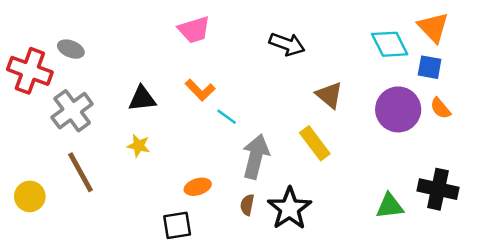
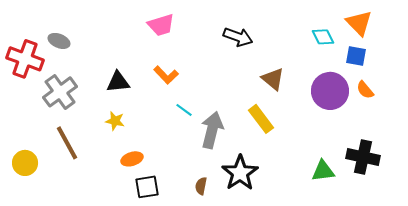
cyan diamond: (390, 44) -> (323, 37), size x0.7
cyan line: (227, 117) -> (184, 110), moved
orange ellipse: (198, 187) -> (132, 159), moved
brown semicircle: (247, 205) -> (201, 186), moved

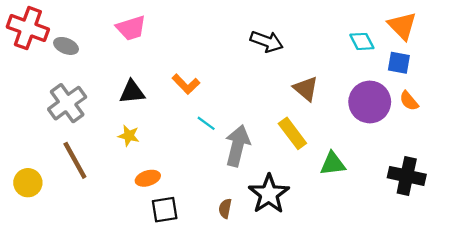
pink trapezoid: (161, 25) -> (131, 28), moved
red cross: (25, 59) -> (28, 28), moved
green triangle: (323, 171) -> (333, 164), moved

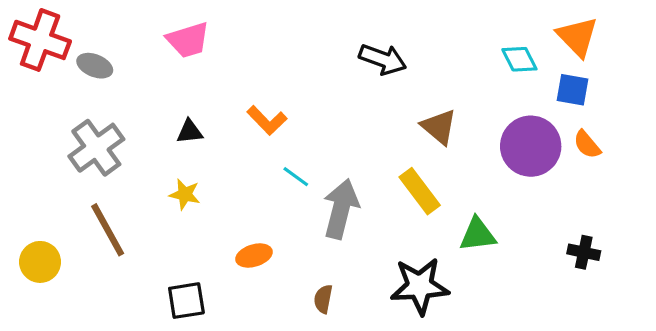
black triangle: (132, 92) -> (190, 132), size x0.7
black cross: (407, 176) -> (584, 252), size x0.6
orange ellipse: (148, 178) -> (254, 256), moved
black star: (269, 194) -> (420, 286), moved, turned 30
black square: (165, 210) -> (186, 301), moved

